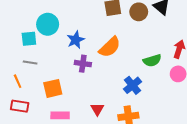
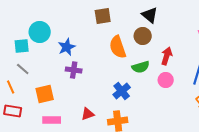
brown circle: (139, 12) -> (143, 36), moved
orange semicircle: (110, 47) -> (118, 47), moved, turned 115
gray line: (30, 63) -> (23, 69), turned 32
red triangle: (97, 109) -> (88, 114), turned 40

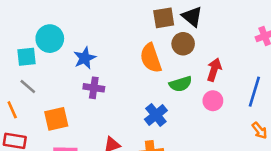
brown square: (103, 16) -> (164, 18), moved

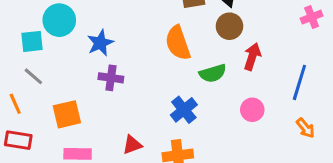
brown circle: (183, 44) -> (229, 26), moved
pink circle: (213, 101) -> (252, 110), moved

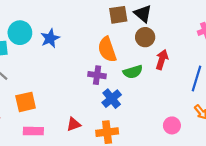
blue star: (100, 43) -> (50, 38), moved
purple cross: (111, 78) -> (97, 75), moved
pink circle: (252, 110) -> (172, 125), moved

